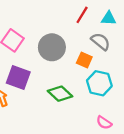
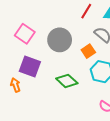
orange square: (84, 60) -> (88, 51), turned 32

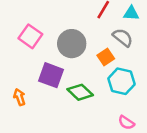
purple square: (30, 67) -> (51, 75), moved

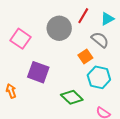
cyan triangle: (131, 13) -> (107, 19), turned -32
gray circle: (72, 44) -> (59, 28), moved
green diamond: (80, 92) -> (72, 97), moved

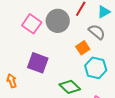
pink square: (21, 39) -> (32, 24), moved

